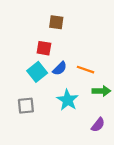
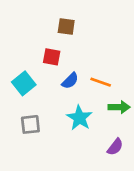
cyan square: (37, 72) -> (24, 83), moved

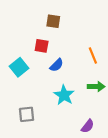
orange line: (101, 82) -> (93, 56), moved, turned 49
gray square: (30, 124) -> (27, 114), moved
purple semicircle: (115, 147) -> (88, 126), moved

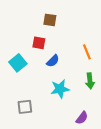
green arrow: (96, 87) -> (90, 81), turned 84
cyan star: (64, 95) -> (60, 89), turned 30

